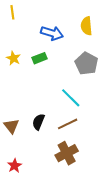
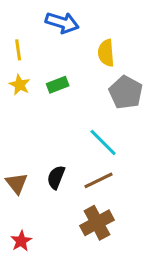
yellow line: (12, 12) -> (18, 50), moved
yellow semicircle: (86, 26) -> (106, 53), moved
blue arrow: (52, 33) -> (62, 23), moved

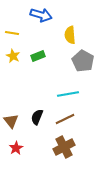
yellow line: (18, 50) -> (12, 33), turned -72
cyan line: (103, 142) -> (68, 94), turned -55
red star: (21, 241) -> (16, 148), moved

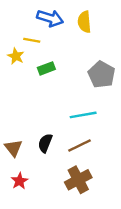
yellow line: (12, 33) -> (32, 40), moved
yellow semicircle: (70, 35) -> (84, 22), moved
yellow star: (13, 56) -> (16, 56), moved

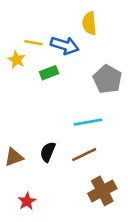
blue arrow: (50, 18) -> (65, 45), moved
brown triangle: (13, 148) -> (14, 157), turned 48
brown cross: (78, 180) -> (102, 191), moved
red star: (19, 181) -> (27, 201), moved

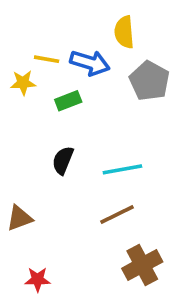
yellow star: (17, 60) -> (23, 83), turned -30
gray pentagon: (108, 79) -> (149, 81), moved
black semicircle: (48, 152) -> (63, 160), moved
red star: (27, 201) -> (38, 279), turned 30

